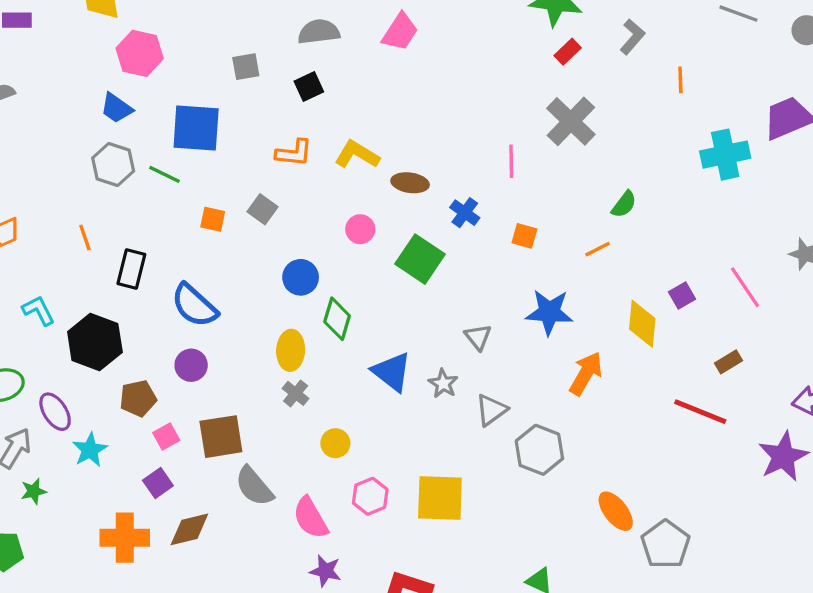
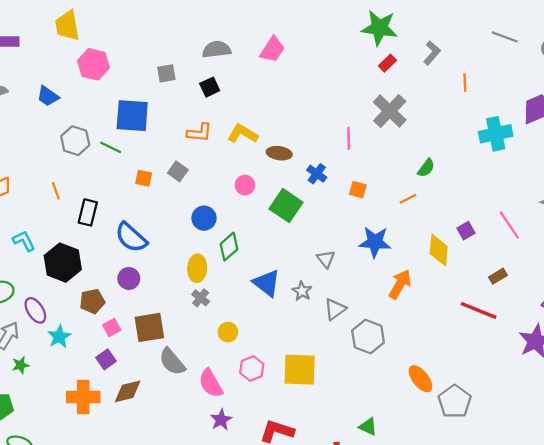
blue trapezoid: (116, 108) -> (48, 96), moved
green diamond: (337, 319) -> (229, 247), turned 32
purple star: (325, 571) -> (221, 420), turned 30

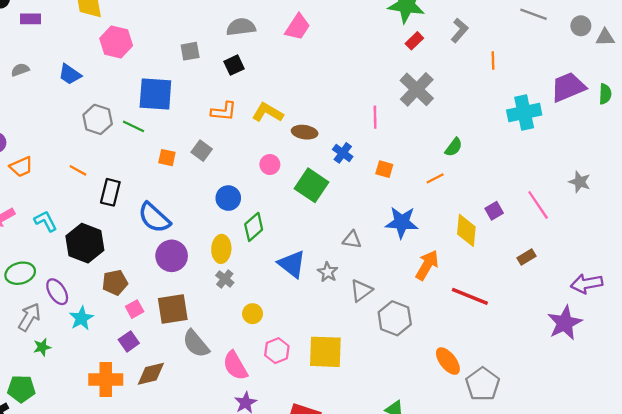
orange line: (56, 191) -> (78, 170), turned -42
gray triangle: (326, 259) -> (352, 240), turned -42
purple circle: (129, 278) -> (172, 256), moved, size x1.4
red line: (479, 310) -> (470, 296), moved

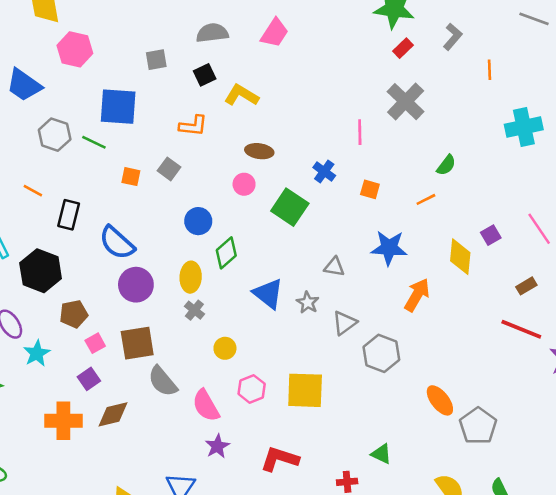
blue trapezoid: (70, 74) -> (24, 85), size x1.4
yellow L-shape: (268, 112) -> (241, 95), moved
brown ellipse: (305, 132) -> (259, 151), moved
red line: (470, 296) -> (521, 329), moved

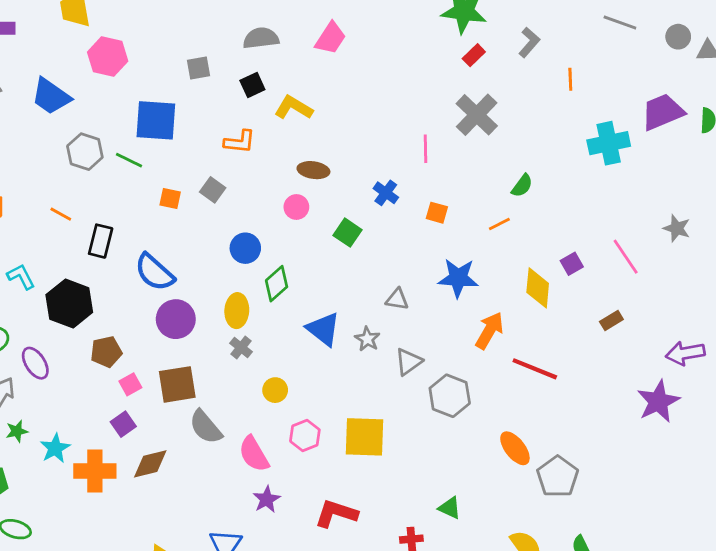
green square: (290, 207) -> (347, 233), size x0.7
red line: (521, 329) -> (535, 369), moved
cyan star: (37, 353) -> (55, 448), moved

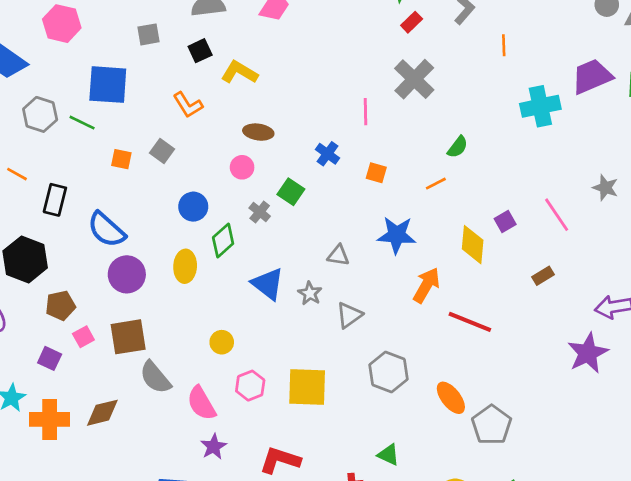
orange L-shape: (240, 142) -> (188, 105), turned 52
gray cross: (241, 347) -> (260, 212), moved
gray hexagon: (450, 396) -> (388, 372), moved
purple square: (123, 424) -> (50, 358), moved, turned -30

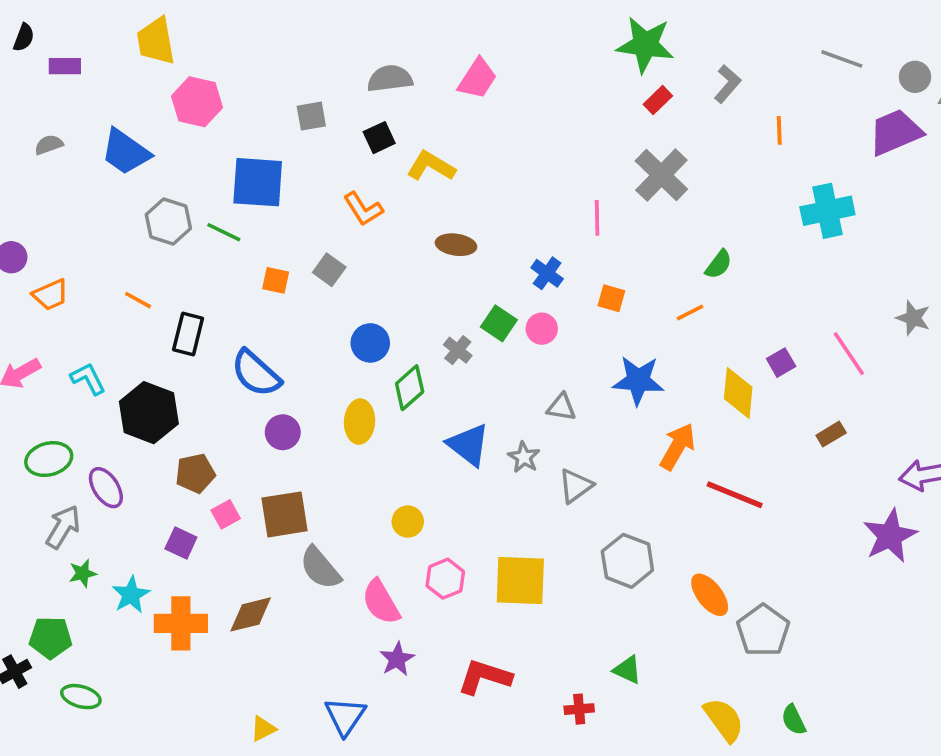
purple trapezoid: (592, 76) -> (895, 132), moved
pink circle: (242, 167) -> (542, 329), moved
purple circle: (127, 274) -> (283, 432), size x0.7

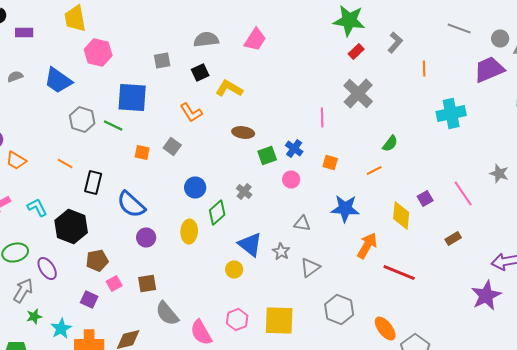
orange trapezoid: (51, 295) -> (16, 160), turned 55
green square: (499, 323) -> (267, 156), moved, turned 36
brown square: (285, 514) -> (147, 284), size x0.7
yellow circle: (408, 522) -> (234, 270), moved

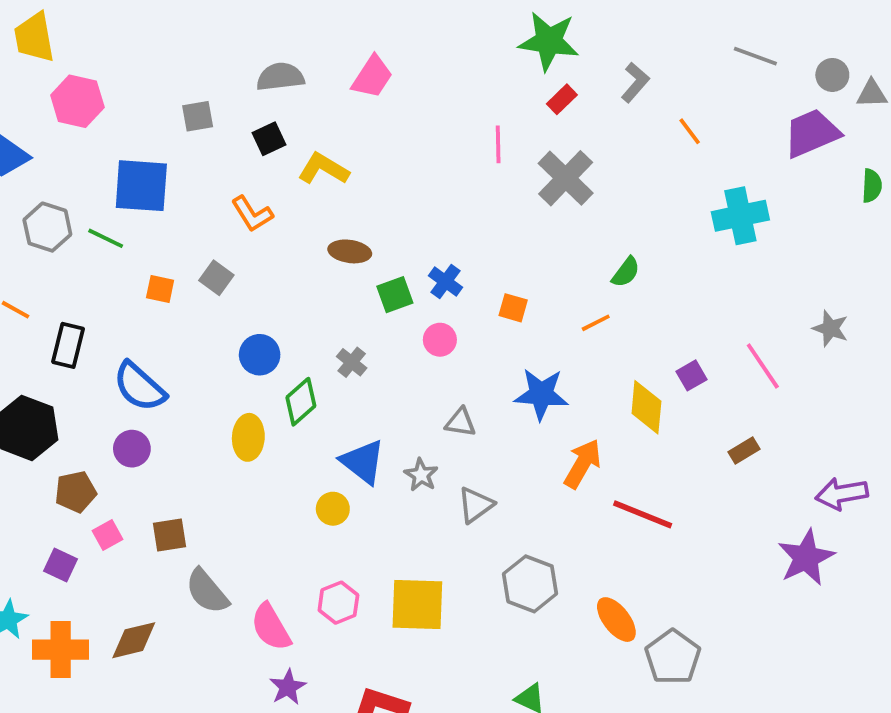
orange line: (424, 68) -> (690, 131), turned -35
pink line: (322, 118) -> (498, 144), moved
purple circle: (146, 238) -> (132, 449), moved

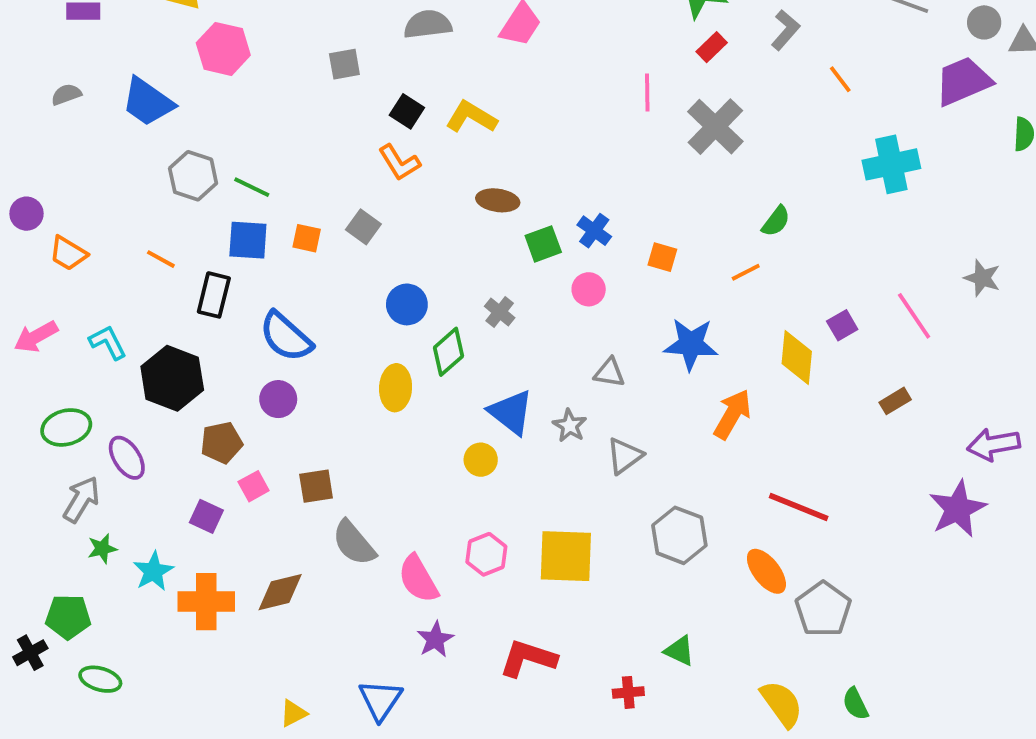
black square: (269, 139) -> (407, 111), moved, turned -32
blue square: (141, 186) -> (248, 240), moved, size x0.7
red line: (643, 514) -> (799, 507), moved

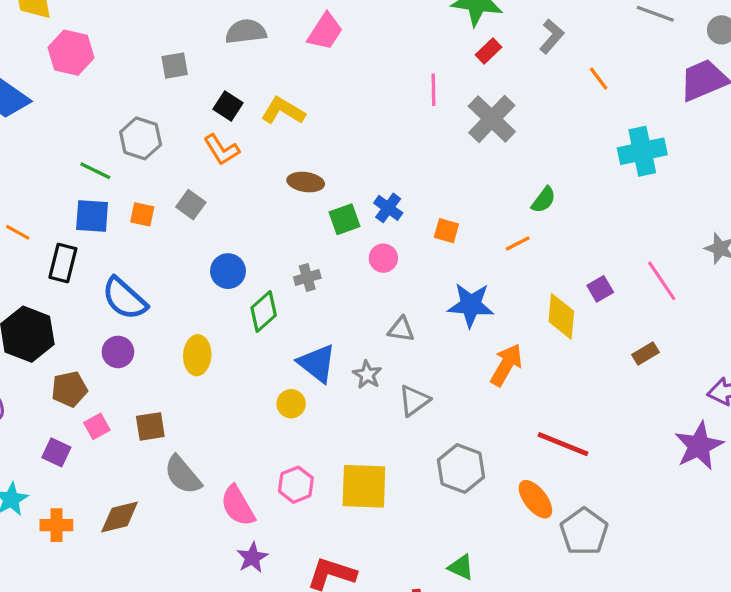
gray hexagon: (193, 176) -> (141, 138), moved
gray cross: (500, 312) -> (307, 278), turned 35
yellow ellipse: (396, 388) -> (197, 355), moved
orange cross: (206, 602) -> (56, 525), size x0.7

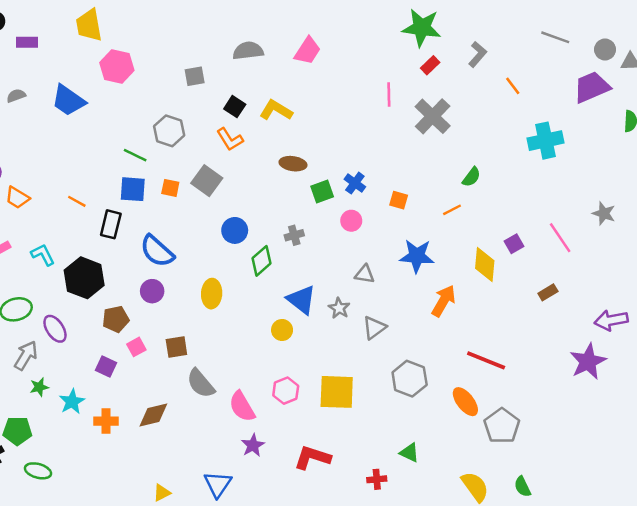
gray square: (191, 205) -> (207, 181), size x1.4

